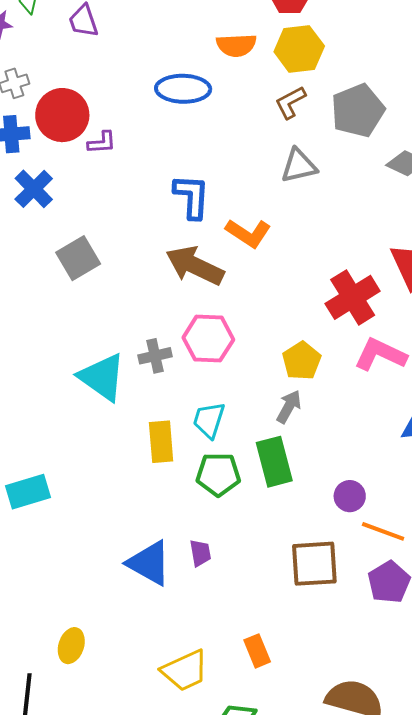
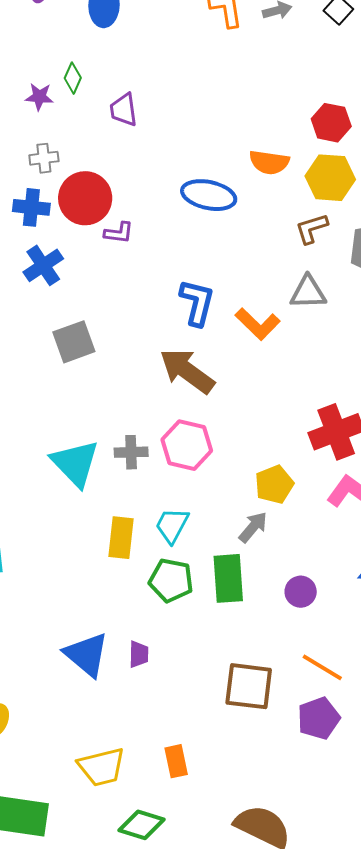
orange L-shape: (248, 233) -> (258, 324), moved
purple circle: (350, 496) -> (301, 592), moved

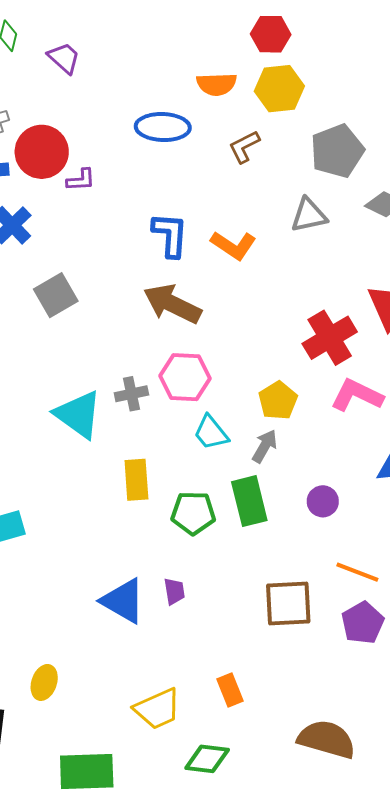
purple trapezoid: (124, 110) -> (64, 58), turned 150
brown L-shape: (312, 229) -> (244, 147), moved
gray triangle: (308, 292) -> (309, 215), moved
cyan trapezoid: (172, 525) -> (211, 433), moved, turned -57

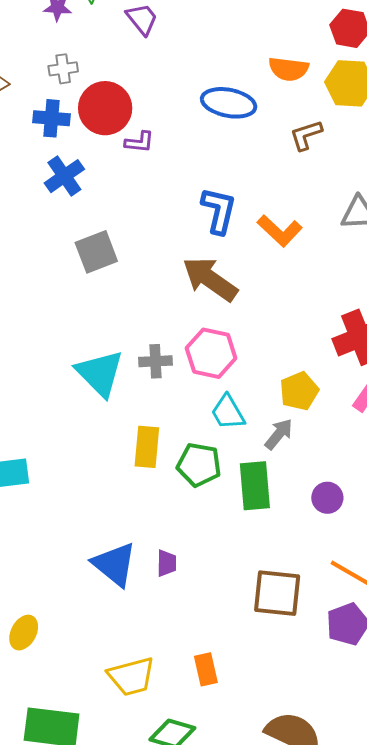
green pentagon: (193, 513) -> (199, 465), moved

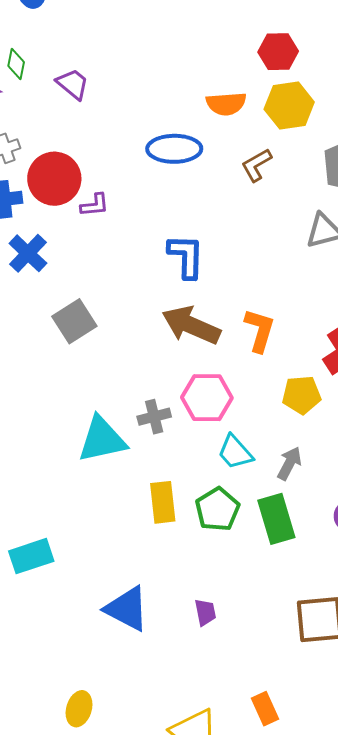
orange L-shape: (280, 231) -> (260, 330), moved, turned -105
cyan triangle: (100, 373) -> (102, 440), turned -46
yellow pentagon: (299, 391) -> (302, 395), moved, turned 30
green pentagon: (199, 465) -> (217, 509), turned -30
blue triangle: (114, 564) -> (127, 609), moved

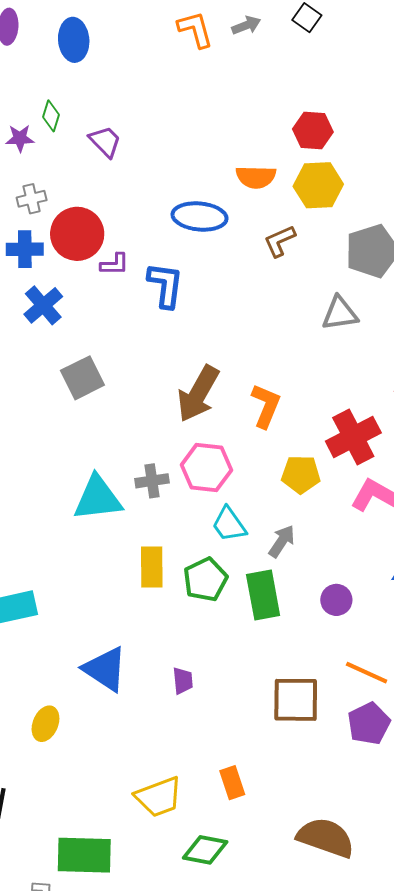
blue L-shape: (186, 256) -> (165, 285), moved
brown arrow: (191, 325) -> (198, 394), turned -90
yellow ellipse: (79, 709) -> (45, 724), moved

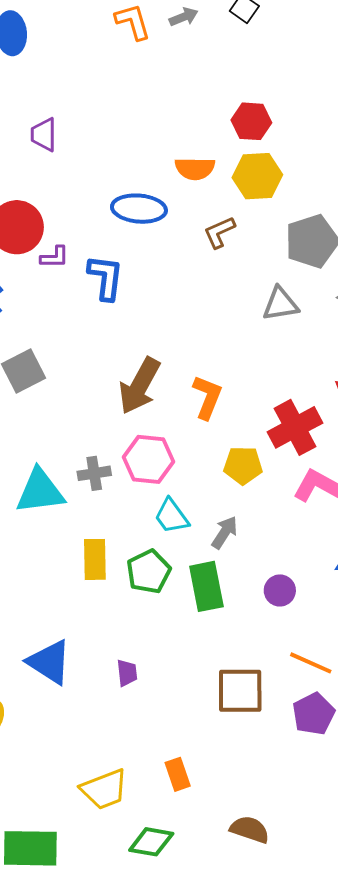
purple trapezoid: (105, 142) -> (44, 135), turned -135
brown semicircle: (326, 838) -> (250, 829), moved, size x0.7

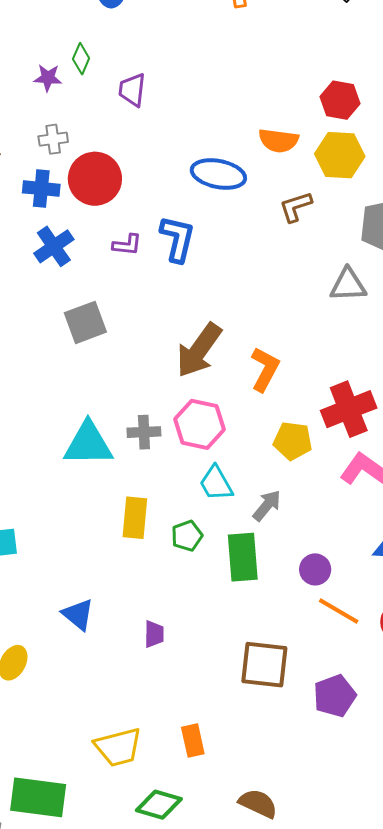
purple L-shape: (54, 257) -> (127, 245), moved
green pentagon: (149, 572) -> (187, 536), size x0.7
blue triangle: (49, 662) -> (78, 614), size x0.7
orange line: (311, 663) -> (339, 611), moved

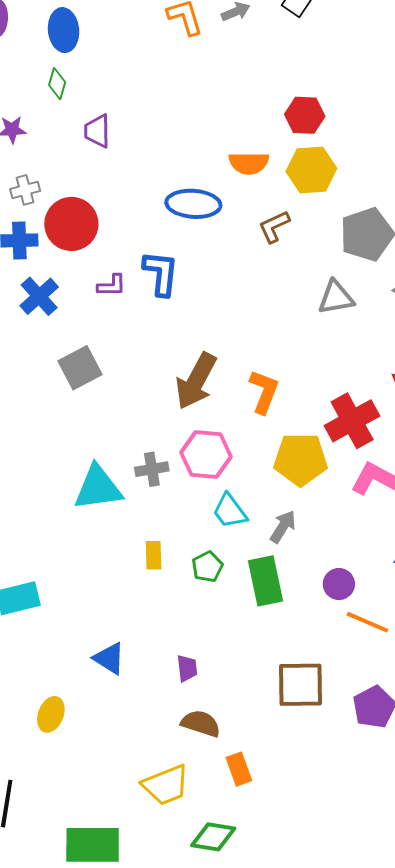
green diamond: (81, 59) -> (57, 84), moved
yellow pentagon: (293, 441) -> (301, 459), size x1.4
yellow rectangle: (135, 518) -> (154, 555), size x0.7
brown semicircle: (258, 803) -> (201, 723), moved

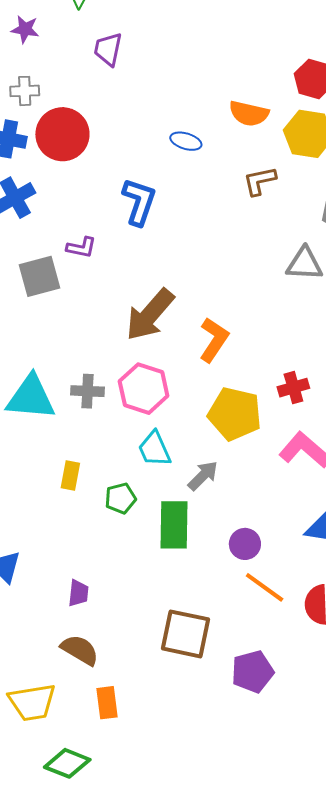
blue ellipse: (193, 204) -> (186, 141), size x0.6
purple L-shape: (112, 285) -> (81, 247), moved
red cross: (352, 421) -> (293, 388), size x0.6

